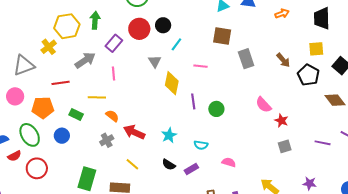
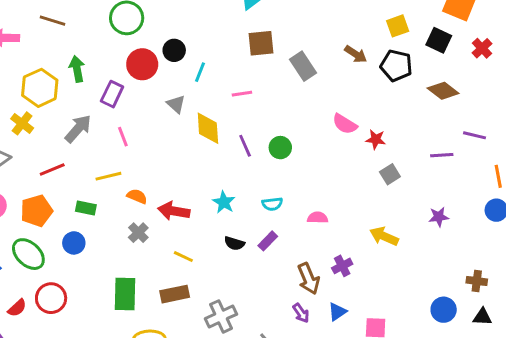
red semicircle: (14, 156) -> (17, 308), moved

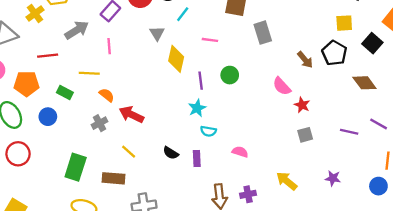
brown arrow: (356, 54) -> (305, 60), moved
green circle: (280, 148) -> (230, 75), moved
cyan star: (224, 202) -> (197, 108), moved
purple rectangle: (268, 241) -> (197, 159), turned -63

